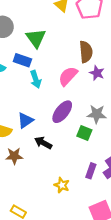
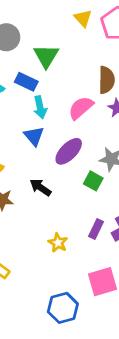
blue triangle: (25, 120) -> (34, 136), moved, turned -42

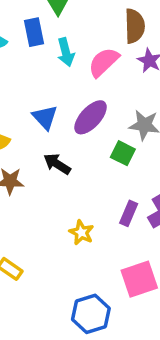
blue rectangle: (26, 82) -> (34, 32), turned 55
cyan arrow: (40, 107) -> (66, 52), moved
blue triangle: (34, 136) -> (45, 117), moved

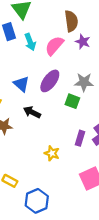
blue hexagon: (91, 314) -> (37, 201), moved

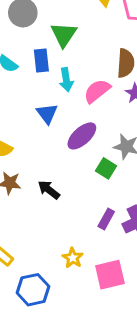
blue triangle: (21, 84) -> (47, 114), moved
black arrow: (32, 112) -> (49, 190), moved
yellow star: (52, 153) -> (73, 258), moved

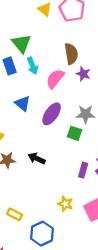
cyan arrow: (66, 80) -> (33, 66), moved

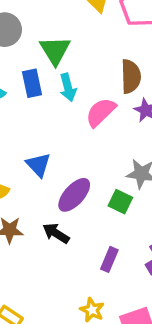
blue triangle: (23, 103) -> (38, 165), moved
purple ellipse: (52, 114) -> (74, 195), moved
purple rectangle: (83, 170) -> (109, 259), moved

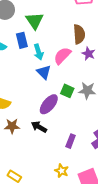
cyan arrow: (68, 88) -> (38, 52), moved
blue triangle: (38, 165) -> (44, 72), moved
green square: (120, 202) -> (67, 91), moved

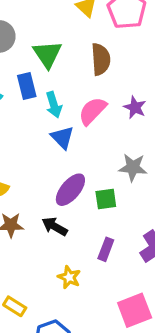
brown semicircle: (79, 34) -> (101, 59), moved
green square: (67, 91) -> (106, 199), moved, turned -32
yellow star: (62, 171) -> (69, 277), moved

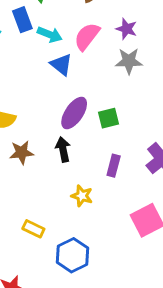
cyan arrow: (54, 105) -> (50, 35), turned -45
gray star: (133, 167) -> (129, 61), moved
black arrow: (55, 226) -> (63, 149), turned 55

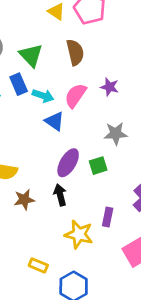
gray star: (129, 61) -> (116, 133), moved
purple rectangle: (114, 166) -> (108, 217), moved
yellow star: (82, 196) -> (79, 234), size x1.5

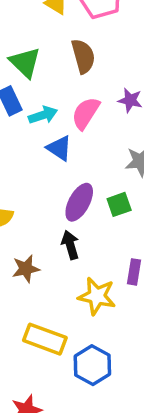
cyan arrow: (43, 96) -> (43, 115), turned -35
brown star: (24, 200) -> (26, 269), moved
yellow rectangle: (38, 265) -> (45, 339), size x1.6

